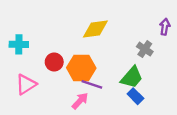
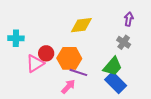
purple arrow: (165, 27) -> (129, 19), moved
pink triangle: (26, 84) -> (35, 63), moved
blue rectangle: (135, 96) -> (116, 83), size x1.5

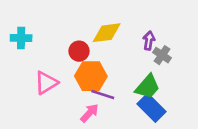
purple arrow: (129, 19) -> (149, 41), moved
cyan cross: (16, 38) -> (21, 38), moved
red circle: (46, 53) -> (79, 51), moved

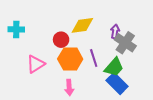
gray cross: (162, 55) -> (125, 43), size x1.5
purple line: (103, 95) -> (94, 58), moved, turned 54
pink arrow: (90, 113) -> (69, 88), turned 133

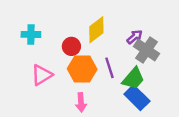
yellow diamond: (82, 25) -> (96, 30), turned -30
cyan cross: (16, 29) -> (31, 34), moved
purple arrow: (115, 31) -> (135, 37), turned 40

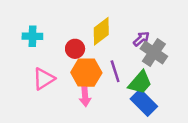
pink arrow: (81, 102) -> (85, 96), moved

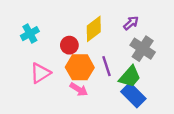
cyan cross: (32, 36) -> (30, 34), turned -30
purple arrow: (141, 39) -> (131, 23), moved
pink arrow: (85, 96) -> (79, 89), turned -54

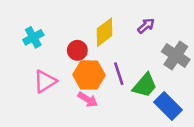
gray cross: (143, 49) -> (176, 56), moved
blue rectangle: (133, 95) -> (168, 106), moved

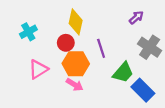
purple arrow: (146, 26) -> (136, 17), moved
yellow diamond: (105, 32) -> (76, 22), moved, turned -40
purple line: (119, 74) -> (101, 48), moved

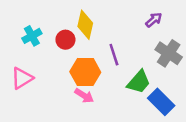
red circle: (66, 43) -> (65, 40), moved
pink triangle: (38, 69) -> (22, 78), moved

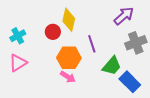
purple arrow: (154, 20) -> (124, 16), size x1.5
cyan cross: (32, 36) -> (18, 36), moved
gray cross: (169, 53) -> (136, 43), turned 35

